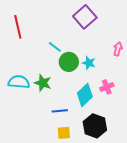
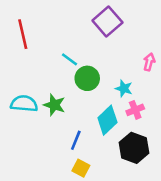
cyan star: (89, 63) -> (124, 88), moved
blue line: (60, 111) -> (76, 140), turned -63
black hexagon: (95, 126) -> (134, 148), moved
yellow square: (64, 133) -> (81, 168), turned 32

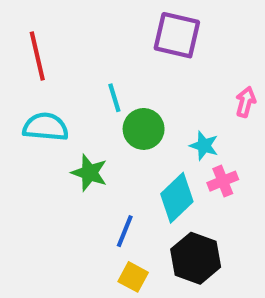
purple square: (107, 21) -> (177, 35), turned -36
cyan line: (70, 59) -> (114, 98), turned 36
cyan semicircle: (24, 104) -> (46, 127), moved
black hexagon: (134, 148) -> (196, 258), moved

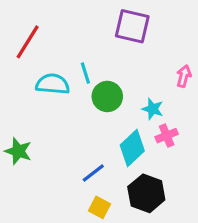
red line: (37, 56) -> (28, 42), turned 45
cyan semicircle: (46, 127) -> (53, 84), moved
green star: (89, 173) -> (18, 151), moved
blue line: (125, 231) -> (93, 173), turned 30

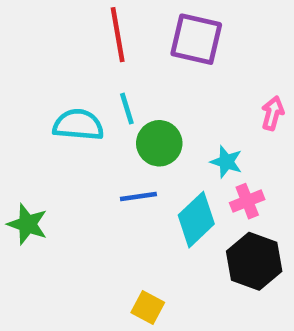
red line: (28, 42) -> (118, 35), moved, turned -42
blue line: (93, 173) -> (138, 196), moved, turned 30
black hexagon: (146, 193) -> (254, 261), moved

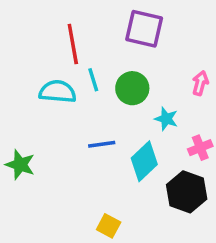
red line: (118, 35) -> (73, 44), moved
green circle: (159, 143) -> (132, 88), moved
pink cross: (247, 201) -> (200, 148), moved

